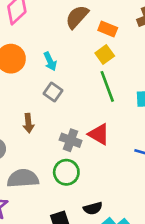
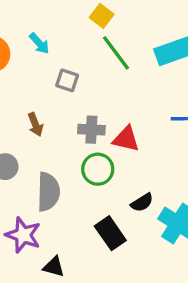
gray square: (53, 92) -> (67, 80), moved
red triangle: (99, 134) -> (126, 139), moved
gray semicircle: (23, 178) -> (48, 192), turned 112

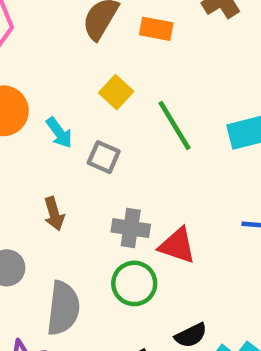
yellow square: (102, 16) -> (116, 92), moved
cyan arrow: (39, 43) -> (59, 133), moved

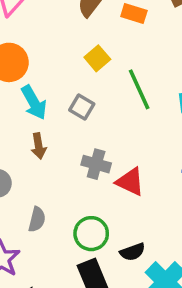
cyan arrow: (59, 133) -> (34, 102), moved, size x1.4
green circle: (134, 283) -> (91, 234), moved
gray semicircle: (63, 308) -> (37, 219), size x0.6

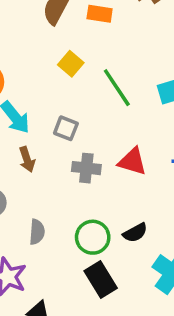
gray square: (82, 107) -> (66, 128), moved
red triangle: (130, 182) -> (132, 162), moved
black semicircle: (132, 252) -> (135, 233), moved

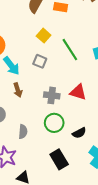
gray square: (66, 128) -> (40, 61), moved
green circle: (93, 237) -> (54, 123), moved

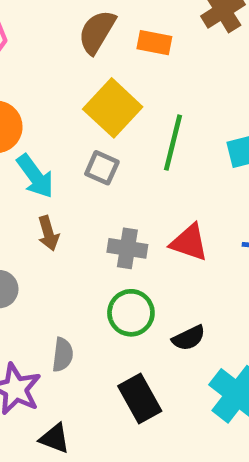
yellow square: (44, 36) -> (113, 108), size x1.6
green line: (70, 50) -> (173, 143), turned 45
gray semicircle: (23, 132) -> (63, 355), moved

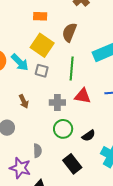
brown semicircle: (97, 32) -> (69, 32), moved
orange rectangle: (154, 43) -> (40, 16), moved
green line: (173, 143) -> (72, 68), moved
cyan arrow: (35, 176) -> (20, 62), moved

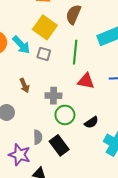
gray cross: (57, 102) -> (53, 96), moved
black rectangle: (72, 164) -> (59, 145), moved

